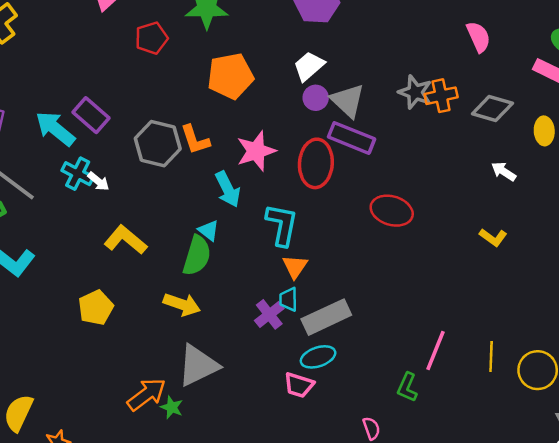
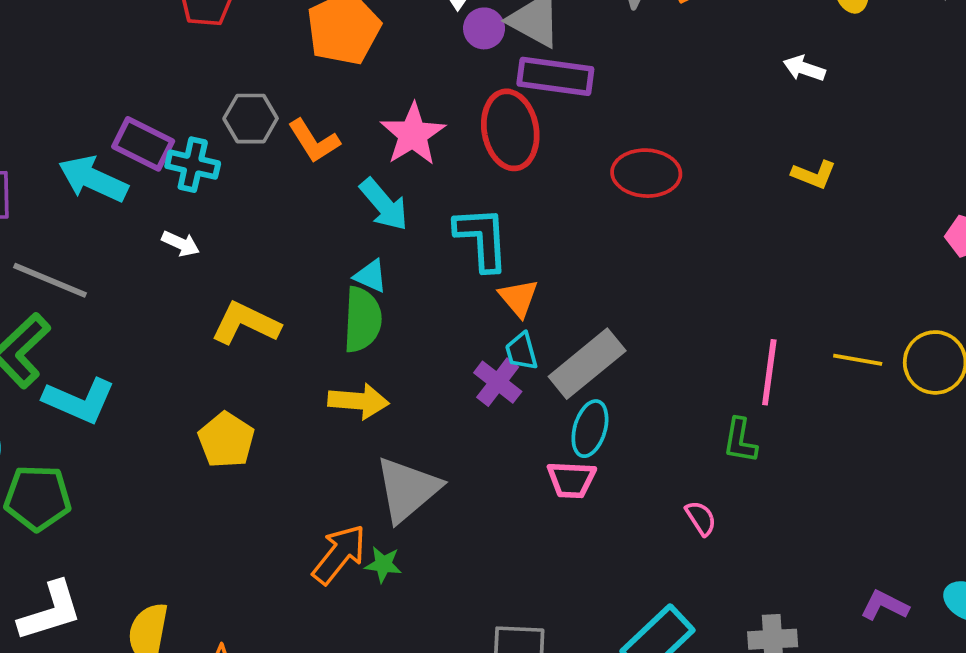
gray hexagon: (158, 144) -> (251, 119), moved, size x0.7
cyan cross: (78, 174) -> (193, 165), moved
cyan ellipse: (318, 357) -> (590, 429), turned -40
yellow line: (491, 357) -> (858, 360), turned -68

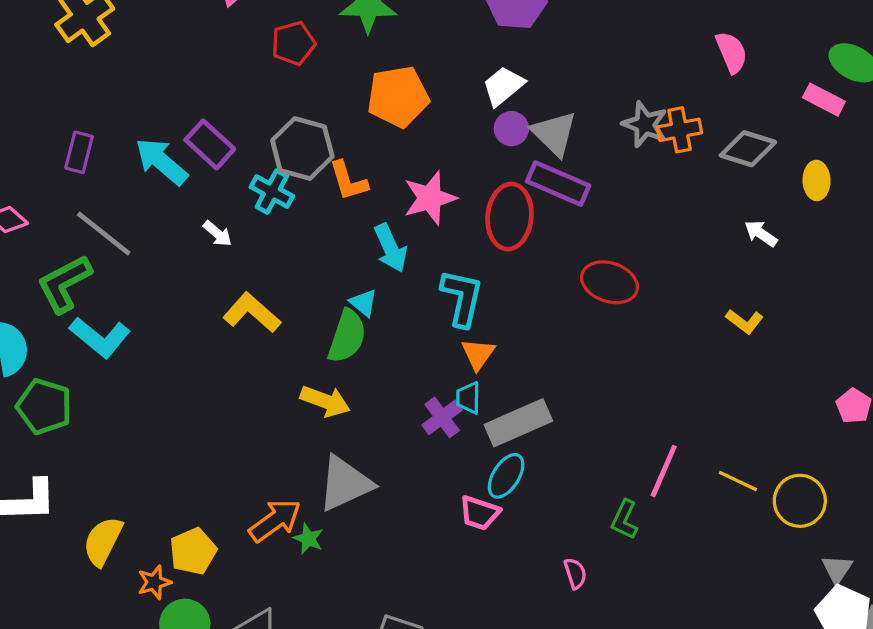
gray hexagon: (251, 119) -> (302, 148), size x1.4
cyan cross: (193, 165) -> (272, 192), moved
yellow pentagon: (226, 440) -> (193, 551), moved

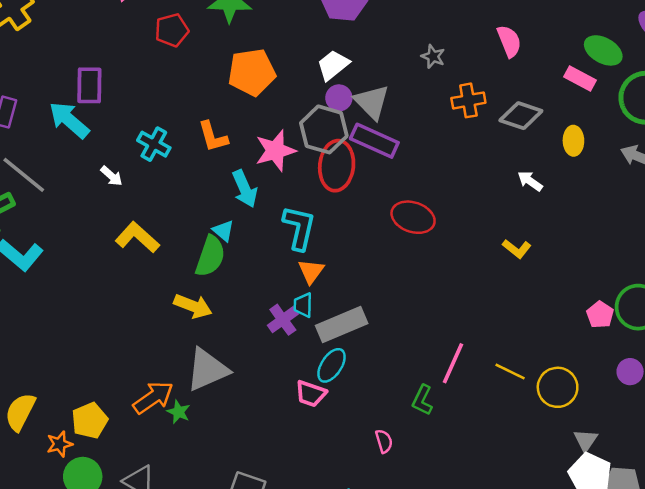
gray star: (645, 124) -> (433, 56), moved, size x0.7
purple rectangle: (210, 144) -> (89, 85), moved, turned 48
gray hexagon: (302, 148) -> (324, 129), moved

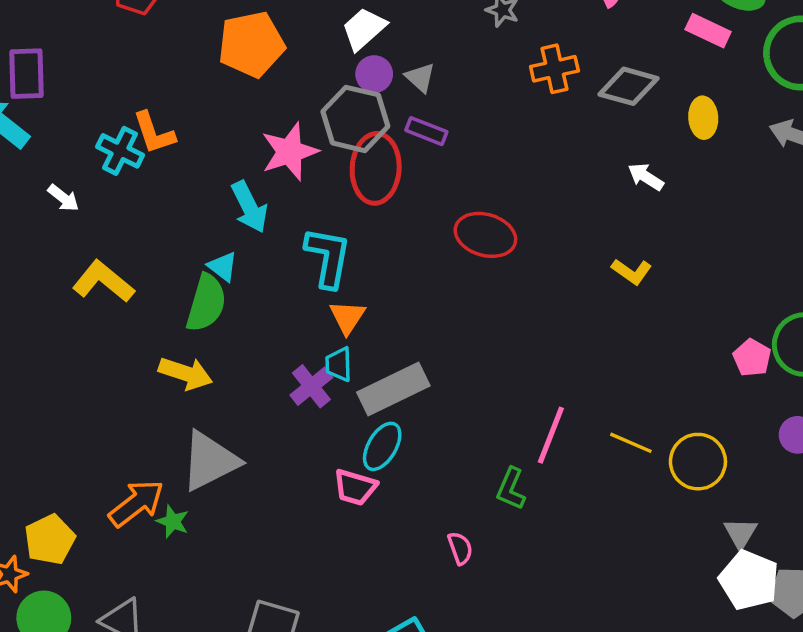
gray triangle: (372, 102) -> (420, 78), size x0.6
orange L-shape: (213, 137) -> (154, 133), moved
purple rectangle: (374, 141) -> (426, 131), size x0.6

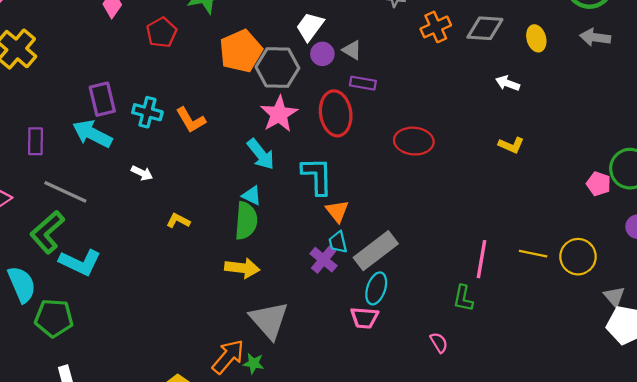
gray hexagon: (355, 119) -> (277, 68), moved
cyan cross: (120, 151) -> (147, 112), moved
yellow L-shape: (103, 282) -> (178, 221), size x0.6
gray triangle: (210, 461) -> (269, 320), turned -33

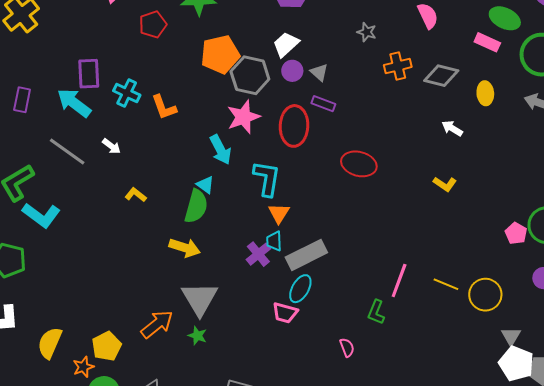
gray line: (65, 192) -> (67, 152), moved
green star: (253, 363) -> (197, 336), moved

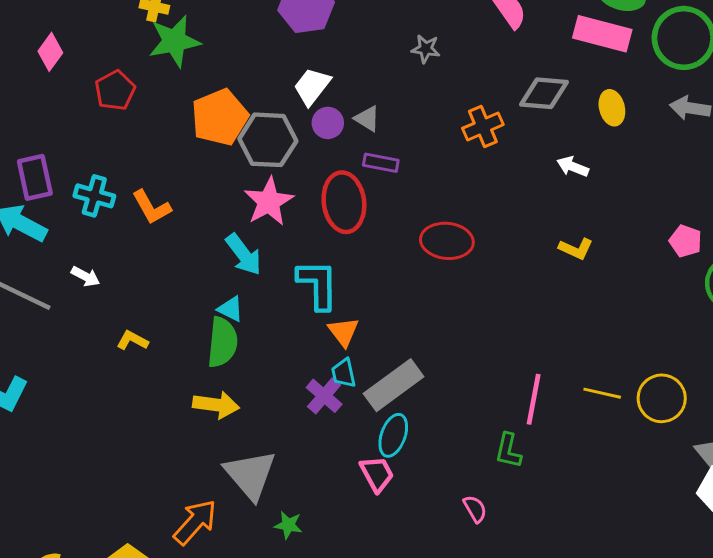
pink rectangle: (487, 42) -> (602, 34), size x1.5
orange cross: (398, 66) -> (483, 126), moved
pink pentagon: (516, 233) -> (686, 241), moved
pink trapezoid: (285, 313) -> (377, 474), turned -124
green star: (197, 336) -> (288, 525), moved

